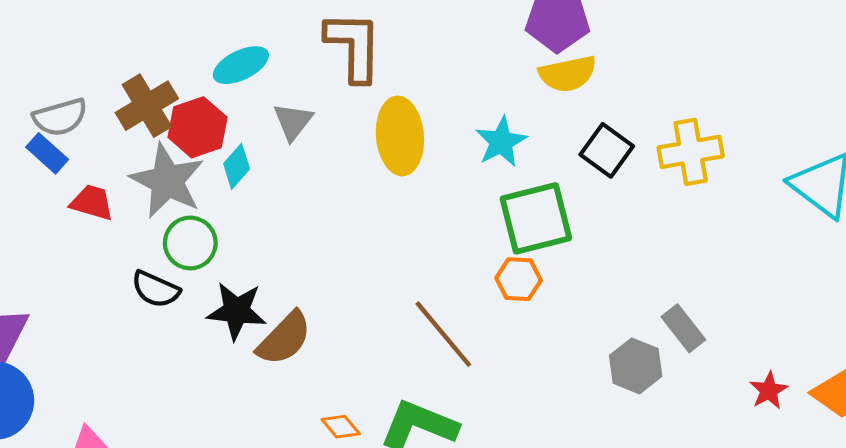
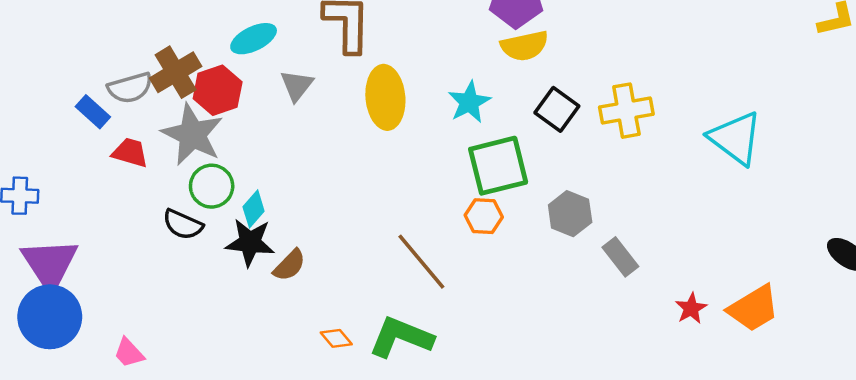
gray semicircle: (60, 117) -> (130, 88), moved
cyan diamond: (237, 166) -> (254, 209), moved
brown semicircle: (284, 338) -> (290, 265), size x0.7
gray hexagon: (636, 366) -> (570, 214), moved

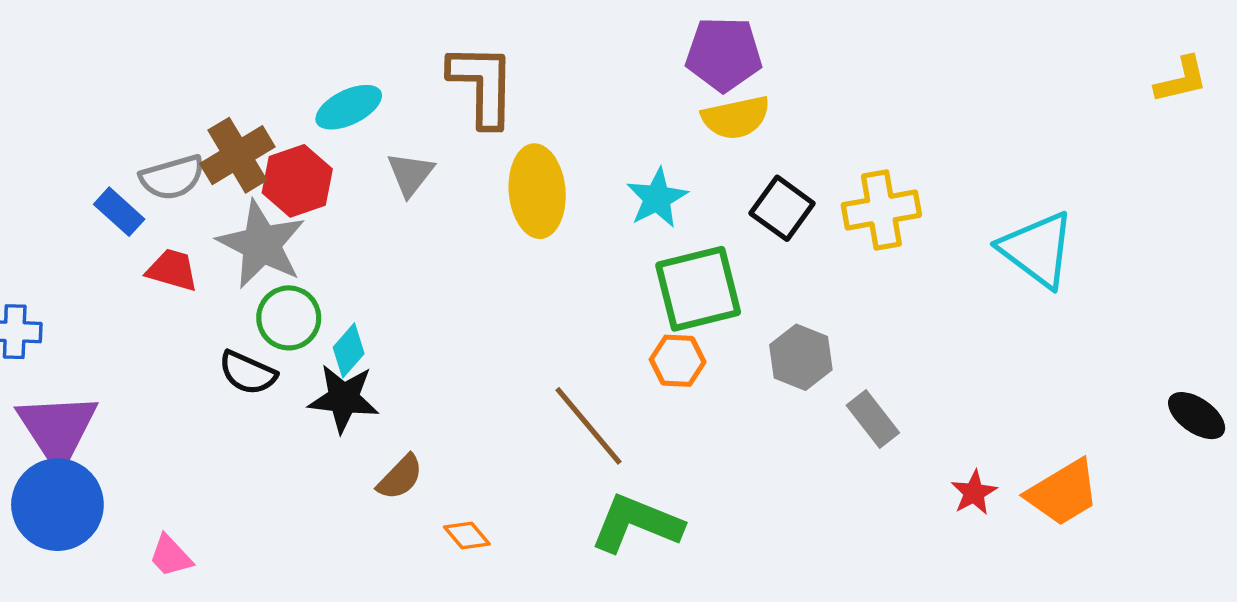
brown semicircle: (290, 265) -> (400, 477), moved
green L-shape: (401, 337) -> (636, 523), moved

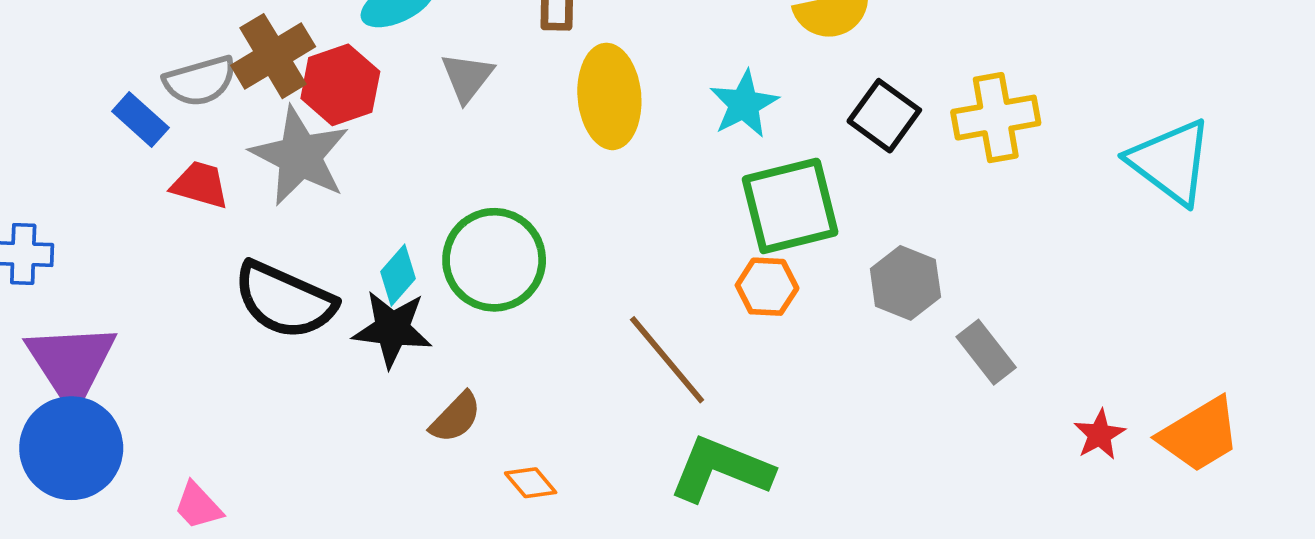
green circle: (289, 318) -> (494, 260), moved, size x1.4
black semicircle: (248, 373) -> (285, 300), size x1.6

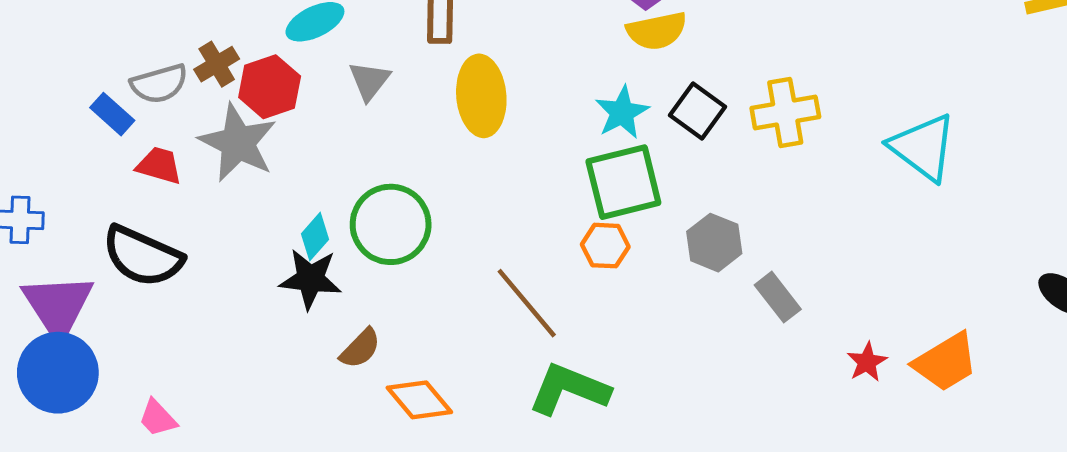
brown cross: (273, 56) -> (217, 64), size x0.7
cyan star: (744, 104) -> (622, 113), moved
black semicircle: (285, 300) -> (143, 256), moved
orange diamond: (531, 483) -> (419, 400), size x1.6

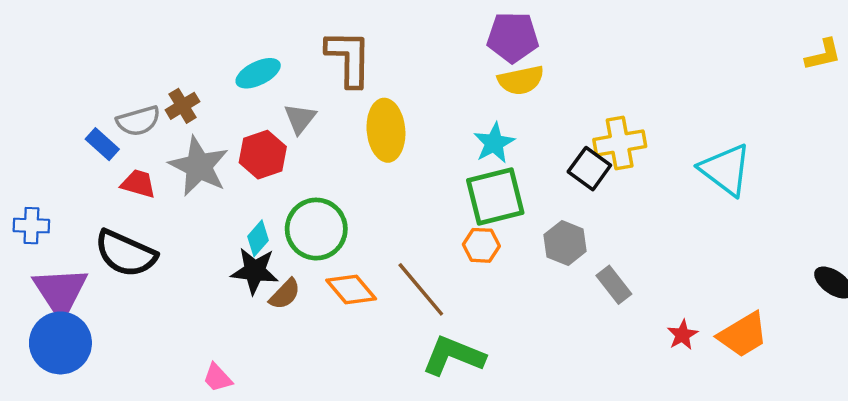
red hexagon: (270, 87) -> (263, 155), moved
black square: (698, 111) -> (589, 169), moved
brown semicircle: (360, 348) -> (285, 294), moved
orange diamond: (419, 400) -> (351, 289), moved
pink trapezoid: (158, 418) -> (217, 378), moved

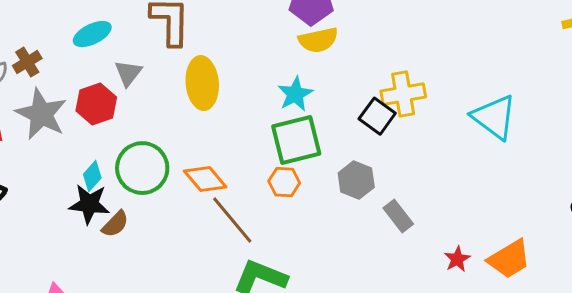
orange diamond: (351, 289) -> (205, 179), moved

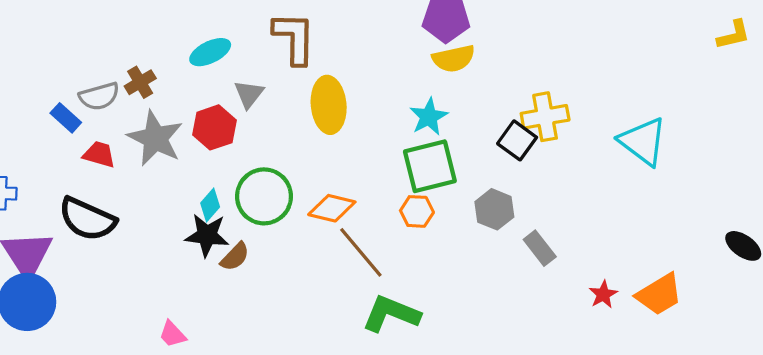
orange diamond: (205, 179) -> (332, 208), turned -36

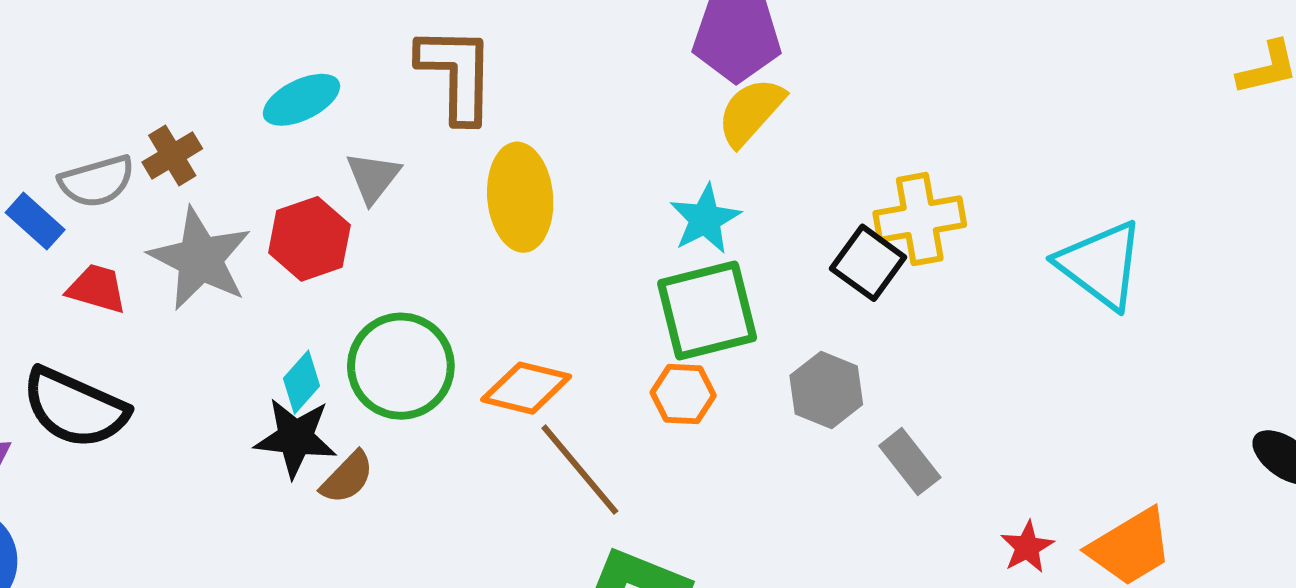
yellow semicircle: (454, 59) -> (751, 112), turned 144

